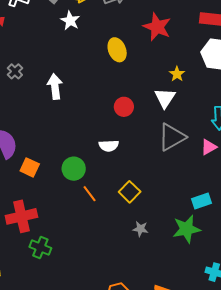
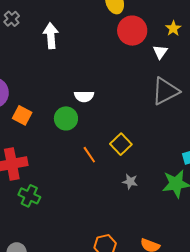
white triangle: (165, 98) -> (160, 52), size x0.7
red circle: (124, 107) -> (132, 31), moved, size x1.5
white semicircle: (109, 146) -> (84, 96), moved
orange line: (90, 194) -> (89, 155), moved

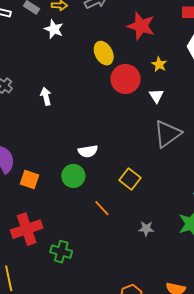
yellow star: (173, 28) -> (159, 64), moved
white arrow: (51, 36) -> (46, 96), size x0.7
yellow square: (121, 144) -> (130, 179), moved
green cross: (29, 196) -> (61, 252), moved

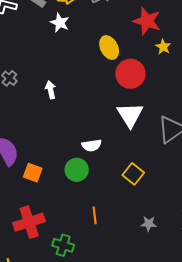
yellow star: (159, 64) -> (163, 47), moved
white triangle: (156, 96) -> (130, 115), moved, size x1.8
orange line: (102, 208) -> (95, 215), moved, turned 36

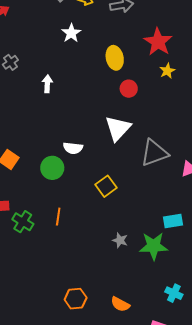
white star: (60, 23) -> (71, 33), moved
red circle: (130, 74) -> (129, 89), size x0.6
gray star: (149, 224) -> (120, 240), moved
green cross: (63, 245) -> (23, 222), moved

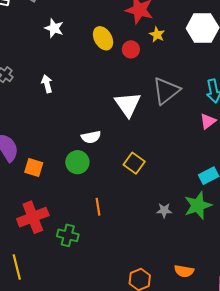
red circle: (129, 89) -> (131, 49), moved
gray triangle: (154, 153) -> (166, 91), moved
green cross: (23, 222) -> (68, 235), moved

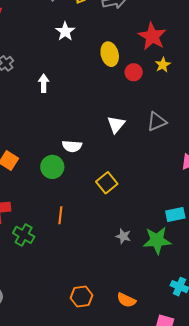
gray triangle: (166, 91) -> (157, 121), size x0.7
white triangle: (128, 104) -> (116, 124), size x0.7

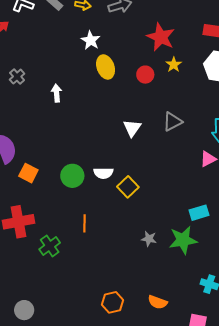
white star: (65, 31) -> (91, 40), moved
yellow ellipse: (110, 54) -> (106, 67), moved
white semicircle: (72, 146) -> (103, 173), moved
green cross: (24, 235) -> (50, 246), turned 30

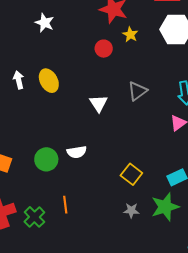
yellow ellipse: (106, 67) -> (49, 81), moved
yellow square: (128, 187) -> (131, 174), moved
green cross: (50, 246) -> (34, 217), moved

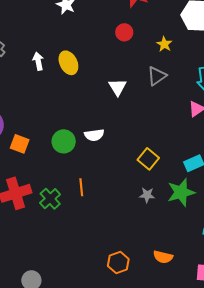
yellow star: (130, 35) -> (164, 44), moved

